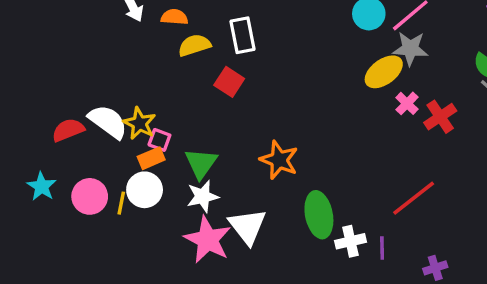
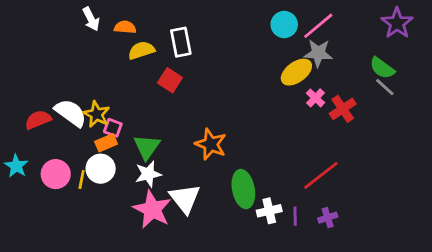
purple cross: (435, 268) -> (328, 218), moved

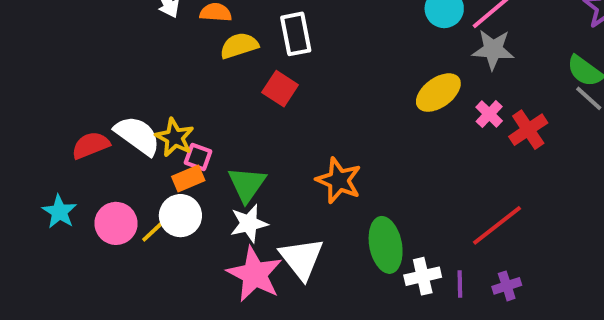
yellow ellipse: (296, 72) -> (438, 93), moved
yellow line: (82, 180) -> (153, 231), turned 36

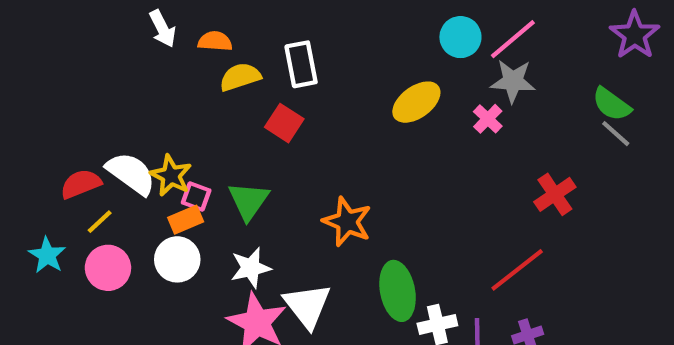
yellow ellipse: (438, 93) -> (416, 102), moved
pink cross: (489, 114) -> (488, 119), moved
red cross: (528, 130) -> (555, 194), moved
green triangle: (247, 184) -> (249, 201), moved
yellow line: (153, 231) -> (100, 222), moved

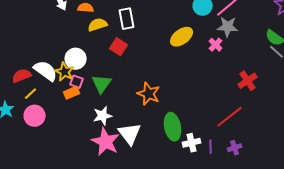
white circle: (177, 259) -> (76, 59), moved

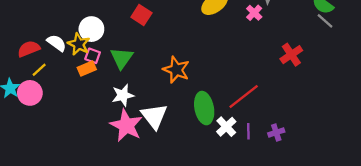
white semicircle: (46, 71) -> (57, 43), size x0.7
pink circle: (35, 116) -> (30, 93), moved
red line: (230, 117) -> (244, 96), moved
white cross: (192, 143) -> (226, 127), turned -30

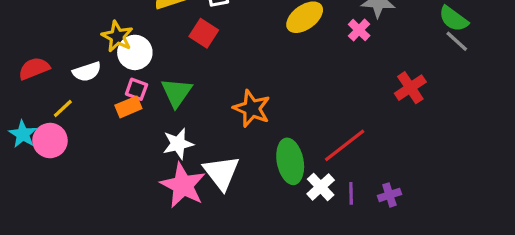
white semicircle: (57, 43) -> (87, 72), turned 126
yellow star: (79, 44) -> (117, 36), moved
red semicircle: (29, 49) -> (34, 68), moved

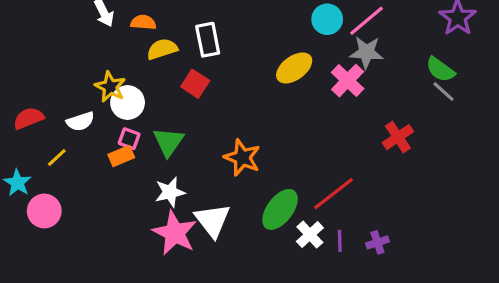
pink cross: (359, 30) -> (348, 81), size x1.5
pink circle: (50, 141) -> (44, 211), moved
green ellipse: (290, 161) -> (280, 209), turned 48

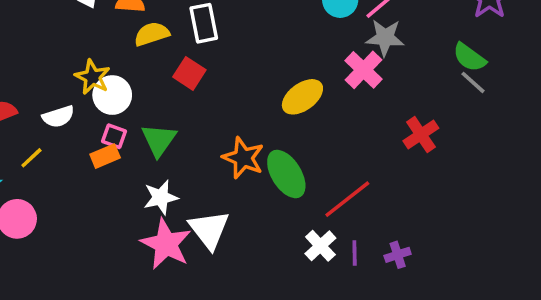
yellow ellipse: (294, 68) -> (302, 97), moved
green ellipse: (280, 209) -> (286, 174), moved, turned -69

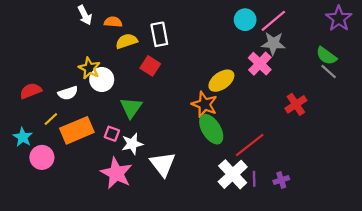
pink square: (114, 136) -> (112, 134), moved
orange rectangle: (105, 156) -> (77, 130), moved, size x1.8
orange star: (243, 158) -> (204, 104), moved
pink star: (166, 244) -> (116, 173), moved
white cross: (320, 246) -> (233, 174), size x1.5

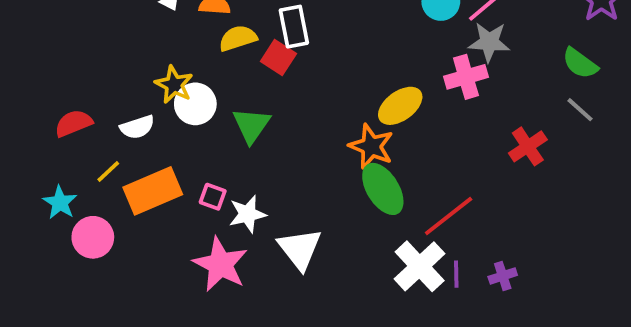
pink cross: (260, 64) -> (466, 77), turned 30
red square: (150, 66) -> (278, 57), moved
gray line: (329, 72) -> (580, 110), moved
green triangle: (131, 108) -> (251, 125), moved

